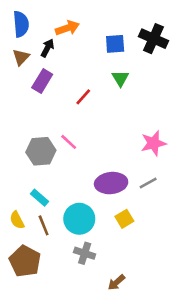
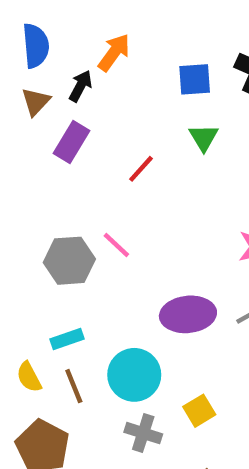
orange arrow: (67, 28) -> (114, 52), turned -35
cyan rectangle: (40, 198) -> (67, 339), turned -60
yellow square: (124, 219) -> (199, 411), moved

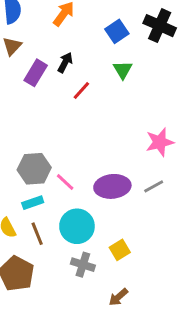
blue square: (195, 79) -> (117, 31), turned -30
black arrow: (81, 86) -> (65, 62), moved
pink line: (116, 245) -> (65, 182), moved
gray hexagon: (69, 261) -> (34, 169), moved

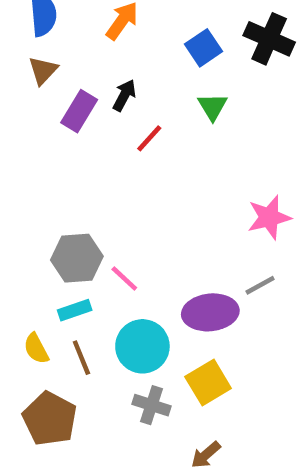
purple ellipse: (112, 186) -> (210, 312), moved
yellow square: (120, 250) -> (208, 383), size x1.4

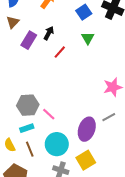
purple ellipse: (210, 312) -> (87, 129), turned -65

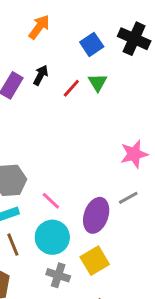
red line: (60, 52) -> (71, 88), moved
pink line: (49, 114) -> (51, 201), moved

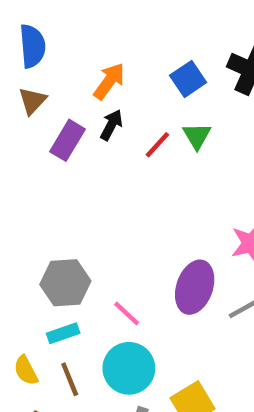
orange arrow: (39, 27) -> (109, 81), moved
purple ellipse: (96, 215) -> (195, 287), moved

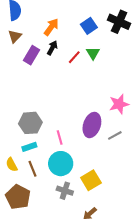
pink line: (127, 313) -> (60, 138), turned 32

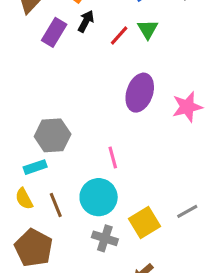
purple ellipse: (92, 125) -> (140, 93), moved
gray line: (115, 135) -> (187, 211), moved
pink line: (60, 138) -> (113, 158), moved
cyan rectangle: (29, 147) -> (35, 167), moved

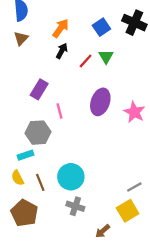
purple rectangle: (54, 32) -> (39, 89), moved
pink star: (187, 107) -> (134, 112), turned -30
pink line: (113, 158) -> (60, 111), moved
yellow square: (144, 223) -> (128, 211), moved

